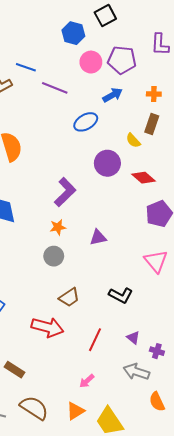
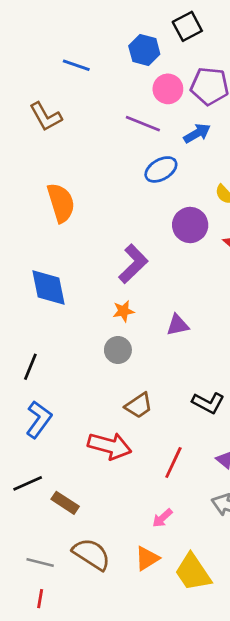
blue line: (26, 67) -> (76, 65), moved
purple line: (55, 88) -> (143, 124), moved

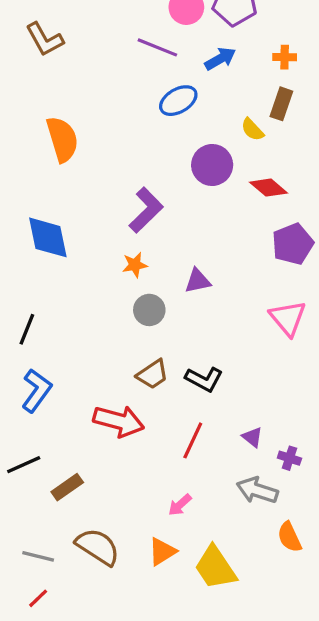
gray circle: (118, 350) -> (149, 310), moved
black L-shape: (208, 403) -> (204, 379), moved
brown rectangle: (65, 503) -> (67, 487), turned -68
red line: (40, 599) -> (38, 598), turned 36

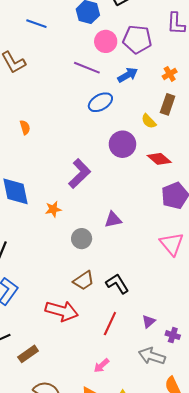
orange cross: (285, 57) -> (170, 74), turned -32
orange semicircle: (62, 139) -> (25, 127), size x0.5
orange star: (135, 265) -> (53, 209), moved
black L-shape: (204, 379) -> (117, 284), turned -150
purple triangle: (252, 437) -> (149, 321), turned 40

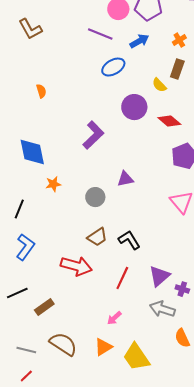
orange star: (53, 209) -> (53, 184), moved
purple triangle: (149, 321) -> (159, 276), size x1.6

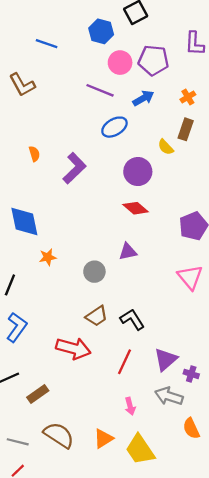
red diamond: (169, 121) -> (136, 208), moved
purple L-shape: (93, 135) -> (74, 168), moved
pink arrow: (114, 318) -> (130, 406), moved, turned -63

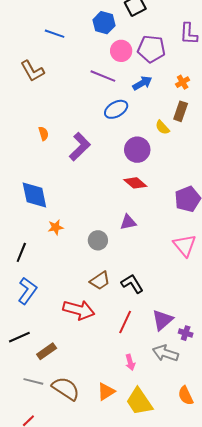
orange semicircle: (191, 428) -> (186, 396), moved
gray line: (18, 442) -> (33, 381), moved

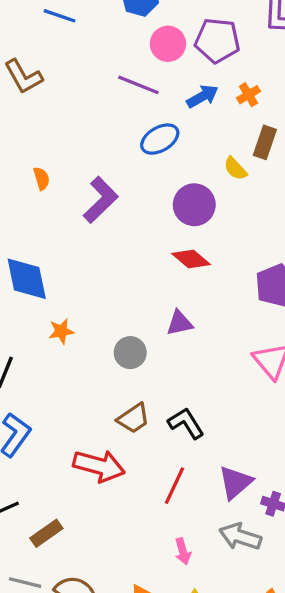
orange cross: (183, 82) -> (248, 95), moved

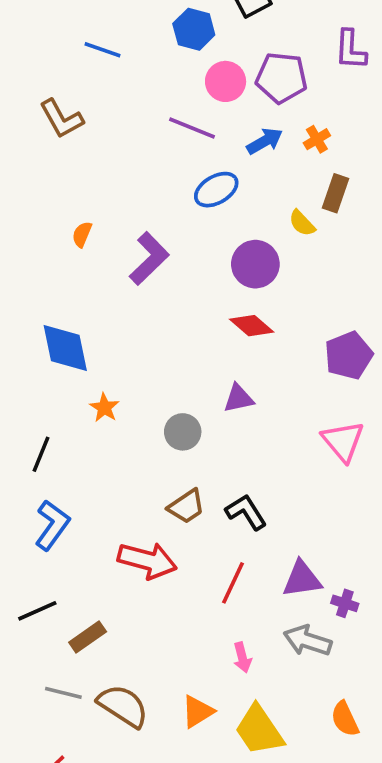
orange semicircle: (41, 178) -> (82, 234), turned -140
orange star: (61, 331) -> (104, 408), turned -30
purple triangle: (235, 482) -> (302, 579), turned 33

